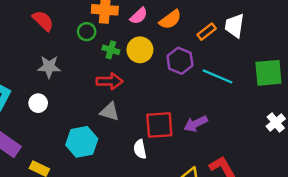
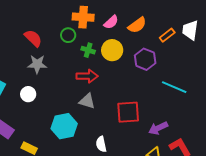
red semicircle: (43, 21) -> (33, 38), moved
cyan line: (218, 76) -> (174, 87), moved
purple arrow: (196, 124) -> (158, 128), moved
white semicircle: (140, 149) -> (101, 144), moved

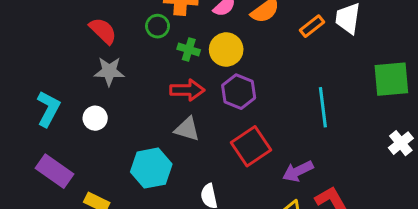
purple hexagon: (145, 59) -> (239, 92), moved
cyan line: (174, 87) -> (323, 107), turned 60
red square: (128, 112) -> (251, 146), turned -30

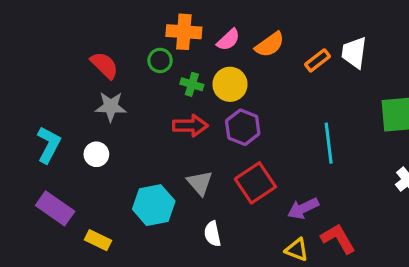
gray triangle: (187, 129) -> (200, 183), moved, turned 32

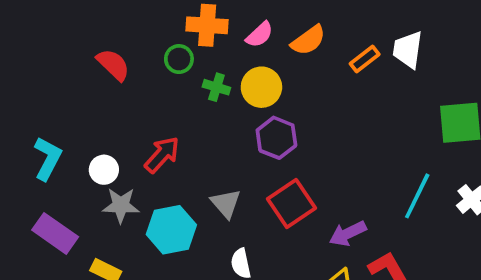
gray star: (111, 107) -> (121, 205), moved
red arrow: (190, 126) -> (162, 155), moved, turned -48
cyan line: (329, 143) -> (417, 196), moved, turned 33

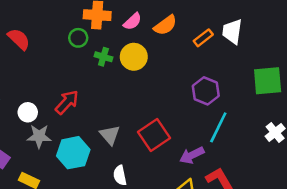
red semicircle: (113, 65) -> (19, 39), moved
purple hexagon: (276, 138) -> (206, 91), moved
cyan line: (417, 196) -> (218, 127), moved

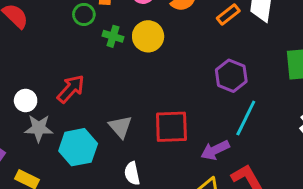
red square: (154, 135) -> (171, 127), turned 32

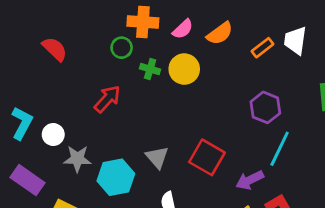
red arrow: (71, 89) -> (107, 99), moved
white circle: (26, 101) -> (53, 135), moved
red square: (171, 127) -> (207, 157), turned 32

